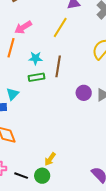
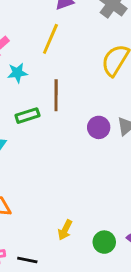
cyan star: (36, 58) -> (17, 73), moved
green circle: (42, 176) -> (104, 242), moved

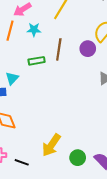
purple circle: (99, 127) -> (88, 49), moved
yellow arrow: (65, 230) -> (51, 145), size x1.6

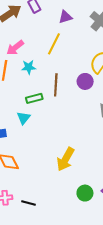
cyan triangle: (12, 78) -> (24, 118), moved
yellow arrow: (51, 145) -> (65, 159), moved

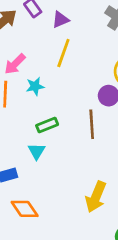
purple triangle: (65, 17) -> (60, 20), moved
brown line: (56, 85) -> (92, 124), moved

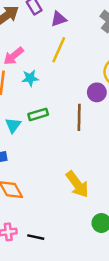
cyan triangle: (37, 151) -> (13, 125), moved
yellow arrow: (96, 197) -> (77, 184), turned -64

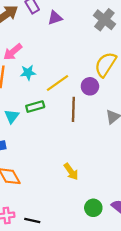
yellow line: (59, 50) -> (58, 83), moved, turned 30
yellow arrow: (77, 184) -> (71, 172), size x0.7

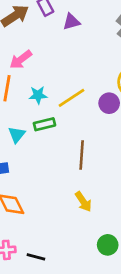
cyan star: (28, 73) -> (38, 95), moved
brown line: (73, 109) -> (82, 155), moved

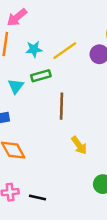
brown line: (82, 155) -> (61, 106), moved

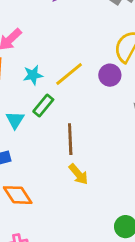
green rectangle: (41, 76) -> (43, 105), turned -30
yellow arrow: (79, 145) -> (78, 174), moved

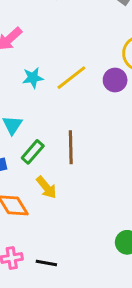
green rectangle: (43, 105) -> (33, 152), moved
yellow arrow: (78, 174) -> (46, 187), moved

